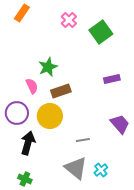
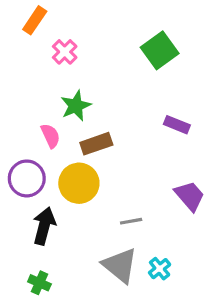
pink cross: (69, 20) -> (65, 52), moved
purple rectangle: (112, 79) -> (177, 125), turned 35

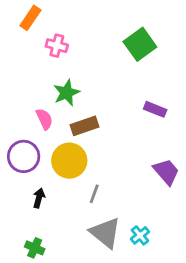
pink cross: (65, 52) -> (57, 46), turned -30
gray line: (131, 221) -> (94, 194), moved, turned -60
black arrow: (44, 226) -> (39, 198), size x0.6

